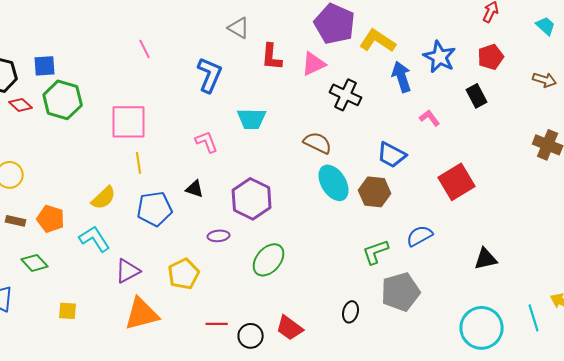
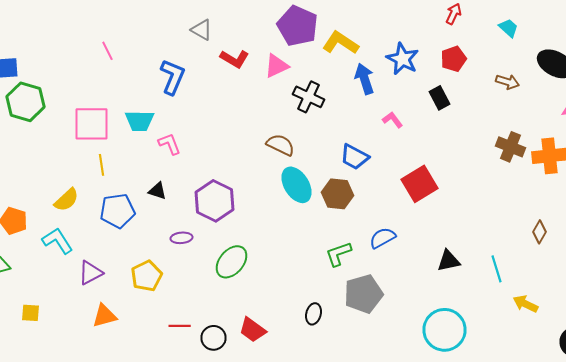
red L-shape: (272, 57) -> (234, 59), turned -64
cyan trapezoid: (252, 119) -> (140, 121), moved
orange triangle: (142, 314) -> (104, 316), size x0.7
cyan line: (534, 318) -> (496, 269), moved

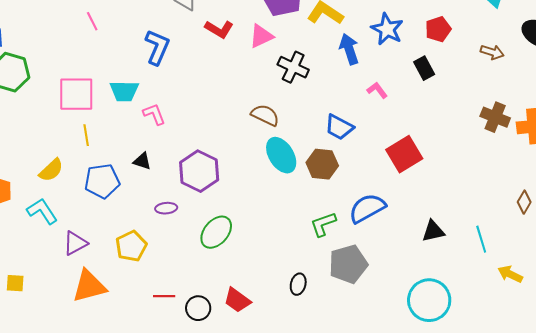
blue semicircle: (382, 238) -> (367, 208), size x1.4
orange triangle: (104, 316) -> (89, 286), size x1.4

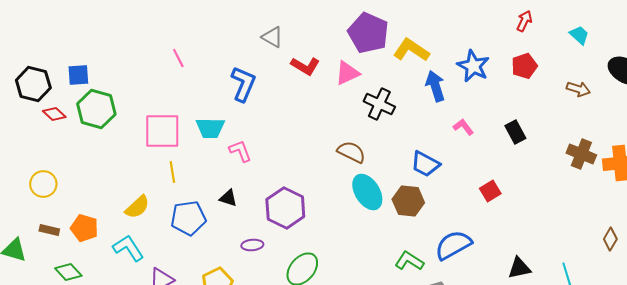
black rectangle: (424, 68) -> (515, 132), moved
red square: (404, 154) -> (490, 191), size x0.6
green L-shape: (323, 224) -> (409, 261), turned 52

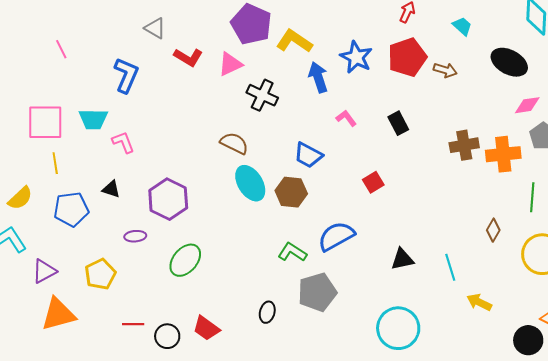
red pentagon: (524, 66) -> (407, 57), size x1.5
brown arrow: (578, 89) -> (445, 70), moved
brown cross: (581, 154) -> (464, 145), turned -32

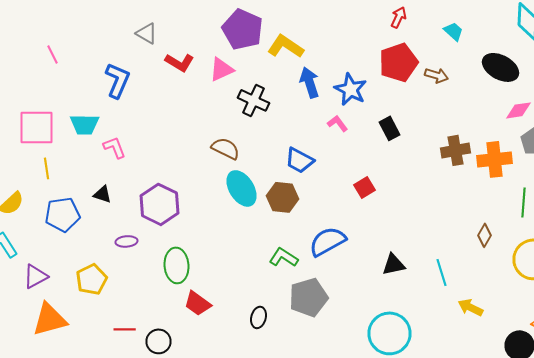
blue star: (356, 57) -> (350, 89), moved
green ellipse: (185, 260) -> (176, 265), turned -44
red trapezoid: (206, 328) -> (198, 303), moved

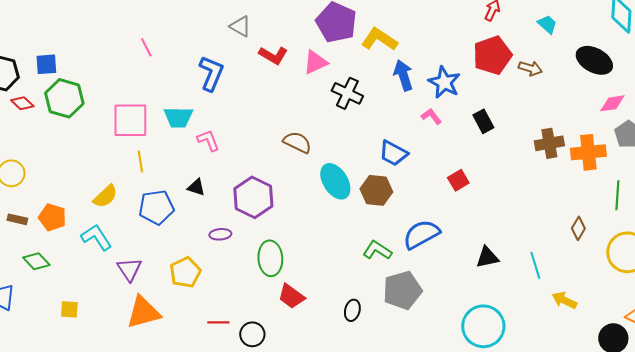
brown semicircle: (226, 148) -> (297, 142), moved
purple triangle: (36, 276) -> (129, 269), turned -36

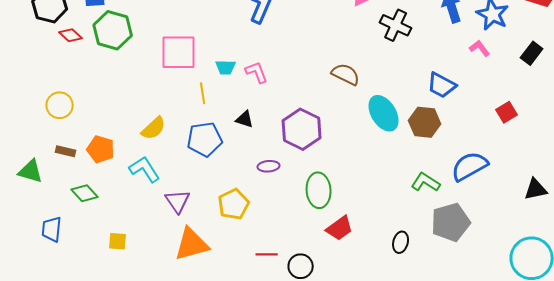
cyan trapezoid: (178, 117) -> (226, 67), moved, size x0.7
black rectangle: (483, 121) -> (532, 53), turned 65
yellow line: (140, 161) -> (203, 93), moved
red trapezoid: (291, 296) -> (340, 228), turned -72

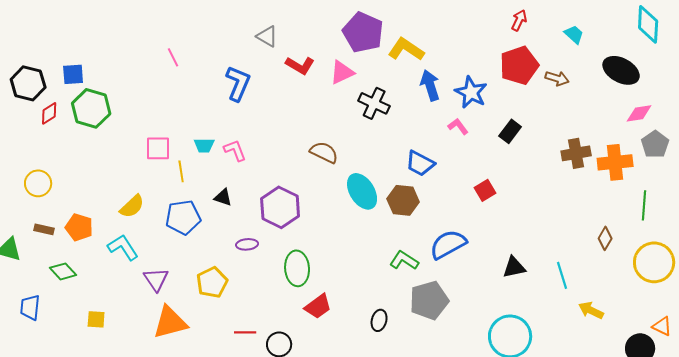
red diamond: (71, 35) -> (49, 113), turned -75
pink square: (179, 52) -> (158, 148), moved, size x0.7

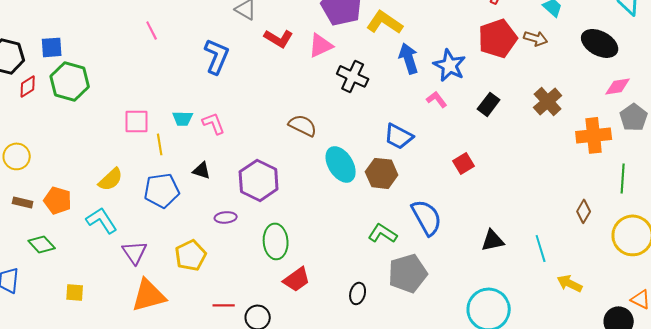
brown arrow: (557, 78) -> (536, 38), moved
brown cross: (576, 153) -> (548, 101), moved, turned -32
blue semicircle: (448, 244) -> (427, 217), turned 90

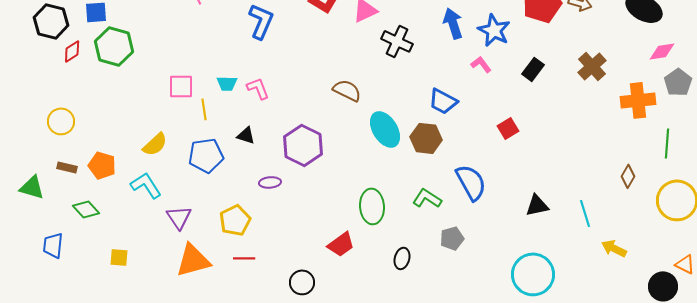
green ellipse: (276, 241) -> (372, 206), moved
gray pentagon: (408, 273) -> (452, 238), size x0.6
red line: (224, 305) -> (244, 258), moved

